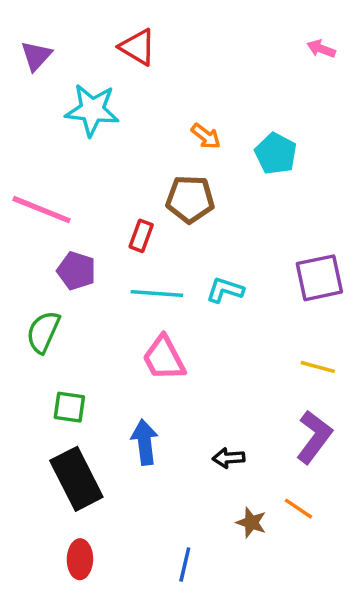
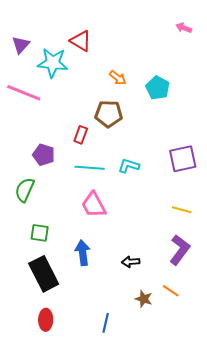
red triangle: (138, 47) -> (81, 41), moved
purple triangle: (36, 56) -> (21, 45), moved
pink line: (41, 210) -> (24, 93), moved

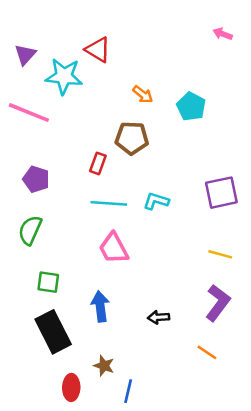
purple pentagon: (44, 155) -> (36, 179), moved
brown star: (144, 299) -> (104, 366), moved
red ellipse: (46, 320) -> (71, 387), moved

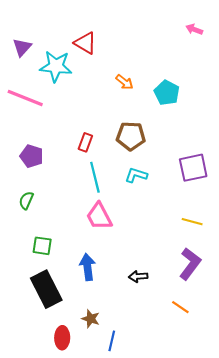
brown pentagon: (132, 138) -> (131, 136), moved
cyan line: (109, 203) -> (95, 177), turned 72
green semicircle: (30, 230) -> (26, 200), size x0.7

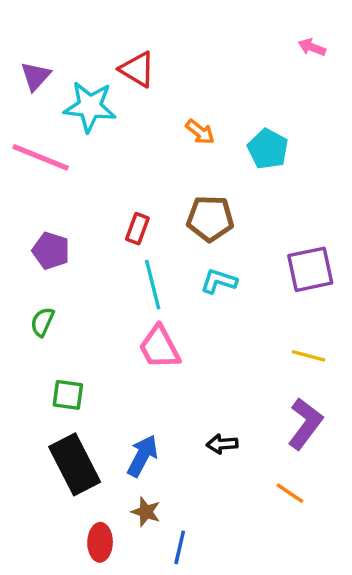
blue arrow: (88, 267) -> (142, 456), moved, turned 35

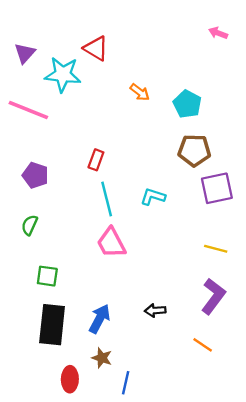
brown pentagon: (210, 218) -> (194, 150), moved
black rectangle: (75, 464) -> (52, 325), turned 33

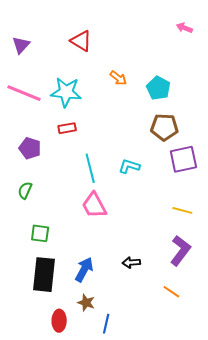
cyan star: (63, 74) -> (66, 92), moved
red rectangle: (96, 160) -> (67, 128), moved, turned 60

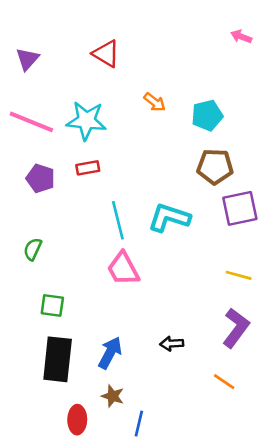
cyan pentagon: (158, 88) -> (207, 115), turned 30
purple pentagon: (30, 148) -> (40, 178), moved
cyan L-shape: (129, 166) -> (169, 218), size x1.5

